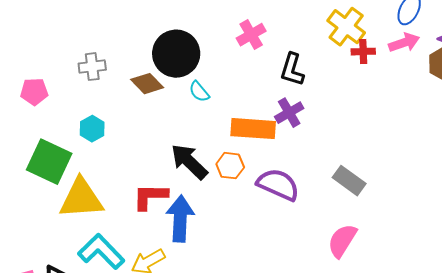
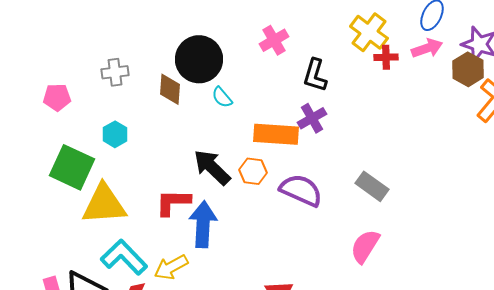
brown diamond: (147, 84) -> (170, 89), turned 48

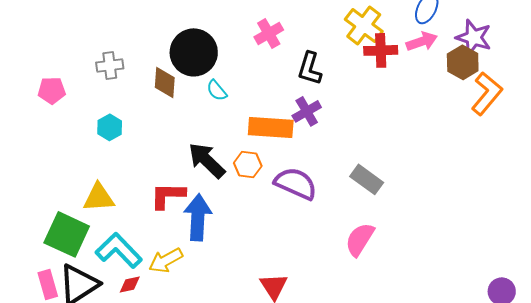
red cross: (386, 57) -> (381, 50), size x1.4
green square: (72, 167) -> (67, 234), moved
yellow triangle: (104, 204) -> (99, 197), size x0.7

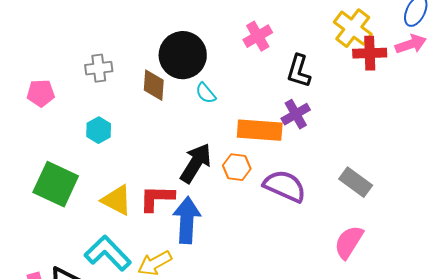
black arrow: (207, 160) -> (196, 163), turned 78
yellow triangle: (99, 197) -> (117, 200), moved, turned 32
green square: (67, 234) -> (56, 184), moved

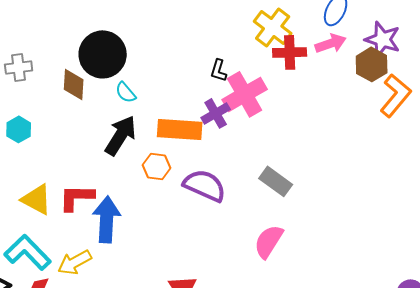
pink cross: (258, 36) -> (245, 94), moved, size x1.5
black L-shape: (299, 71) -> (219, 70), size x0.7
black arrow: (196, 163) -> (121, 135), moved

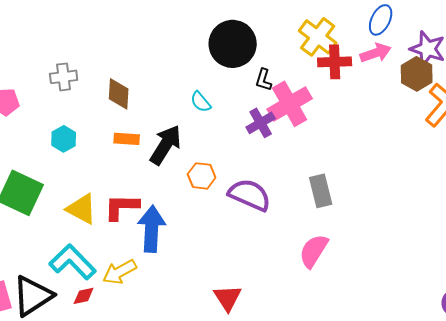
black circle: (103, 54) -> (233, 44), moved
cyan semicircle: (126, 92) -> (201, 102), moved
orange rectangle: (180, 129) -> (127, 139), moved, size x0.6
gray rectangle: (276, 181) -> (321, 191), turned 40

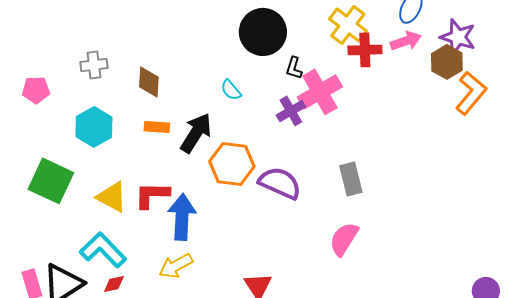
cyan hexagon: (64, 139) -> (94, 127), size x1.5
orange hexagon: (202, 176) -> (232, 164), size x1.6
yellow arrow: (120, 272) -> (176, 266), moved

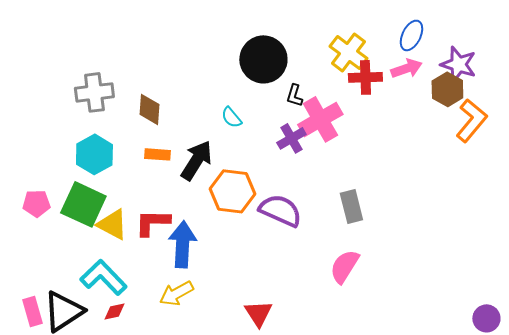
gray cross: (94, 65) -> (94, 92), size x1.4
pink pentagon: (36, 90) -> (36, 203), moved
green square: (51, 181) -> (83, 204), moved

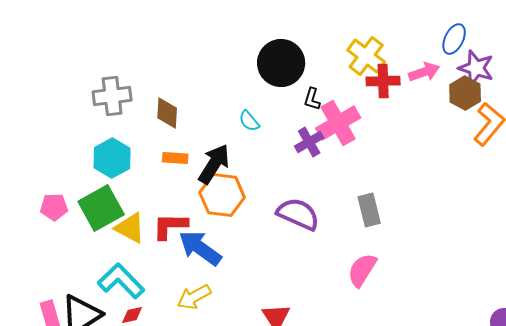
blue ellipse: (411, 35) -> (454, 39), moved
orange hexagon: (232, 191) -> (222, 195), moved
green square: (83, 204) -> (101, 208), turned 36
blue arrow: (182, 244) -> (200, 248), turned -57

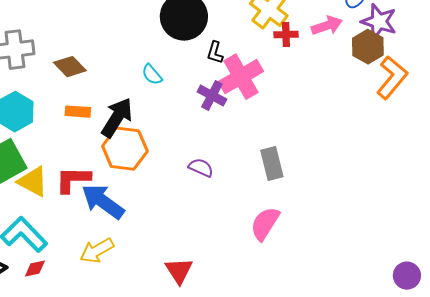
red cross: (383, 81) -> (286, 35), size x0.7
brown diamond: (167, 113) -> (70, 67), turned -48
purple cross: (309, 142) -> (212, 96), turned -32
purple semicircle: (298, 214) -> (201, 168), size x0.6

